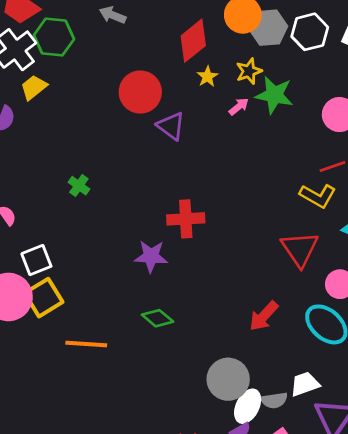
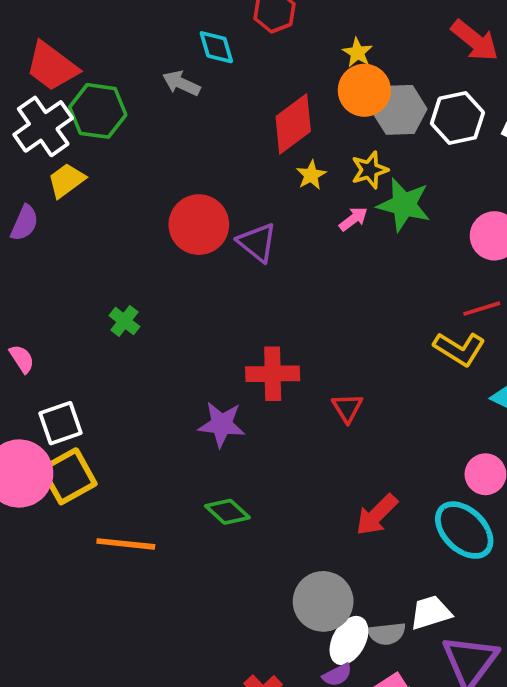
red circle: (140, 92) -> (199, 225), moved
red triangle: (300, 249) -> (347, 408), moved, size x0.6

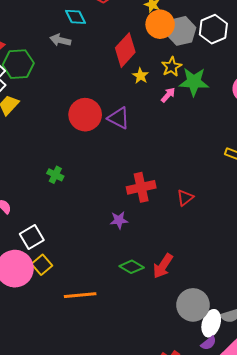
red triangle: (347, 408) -> (185, 198), turned 36
purple star: (222, 424) -> (119, 220), size x0.7
yellow square: (69, 476) -> (42, 265), size x0.7
red arrow: (377, 515) -> (163, 266), moved

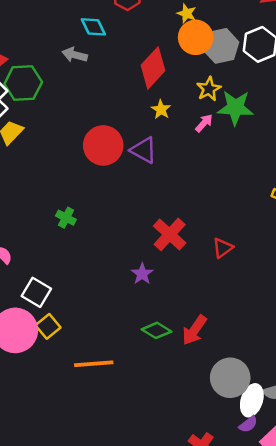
yellow star: (140, 76) -> (161, 110), moved
red cross: (141, 187) -> (170, 234), turned -36
purple star: (119, 220) -> (142, 274), turned -30
white square: (32, 237) -> (36, 292), turned -30

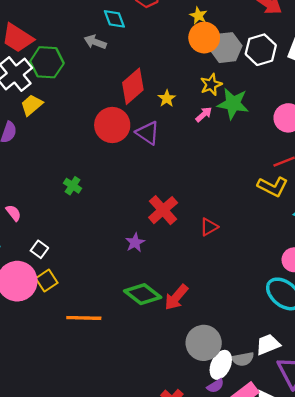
red diamond: (153, 68) -> (133, 86), moved
white square: (36, 292) -> (39, 249), size x0.7
green diamond: (157, 330) -> (143, 294), size x1.4

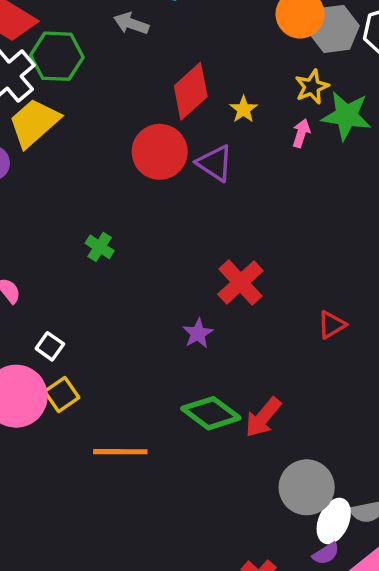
yellow trapezoid: (32, 105) -> (34, 123), size x1.5
pink arrow: (204, 114) -> (301, 133), turned -30
red triangle: (209, 227) -> (332, 325), moved

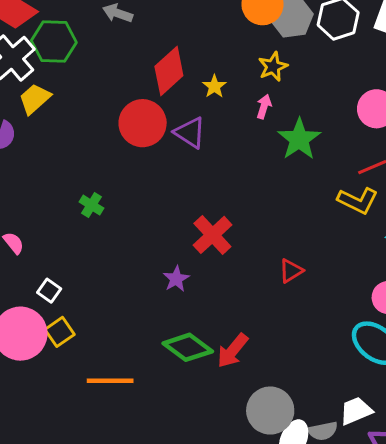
green star: (346, 116) -> (299, 139), moved, turned 30
yellow trapezoid: (34, 123) -> (35, 99), size x0.7

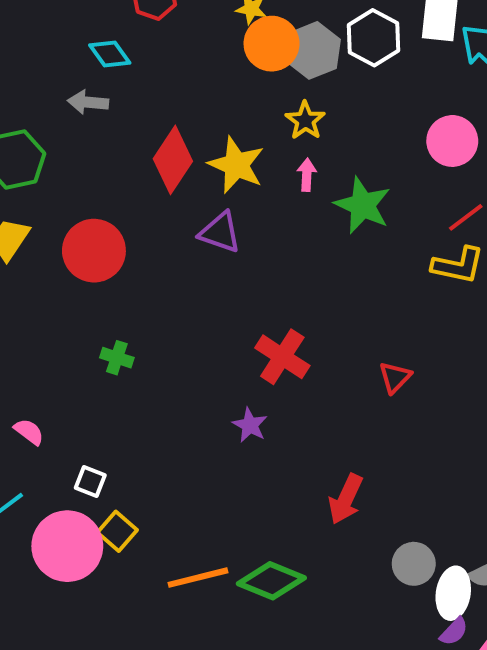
yellow star: (214, 86) -> (236, 165), size x1.8
red circle: (143, 123) -> (94, 251), moved
green diamond: (188, 347) -> (271, 581), moved
gray circle: (270, 411) -> (414, 564), size x0.7

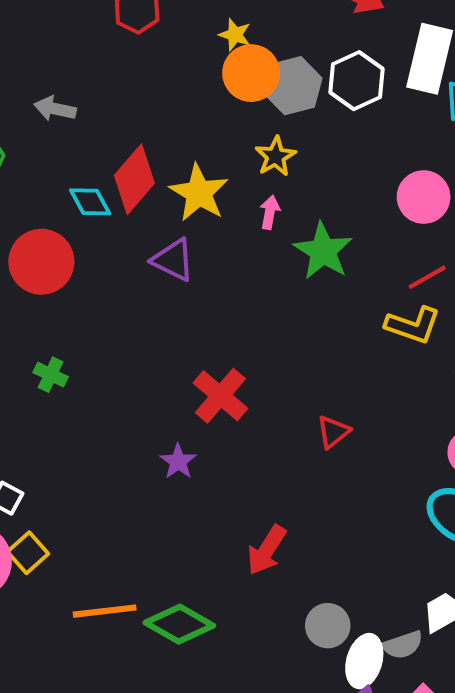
cyan diamond: (110, 54) -> (90, 202), moved

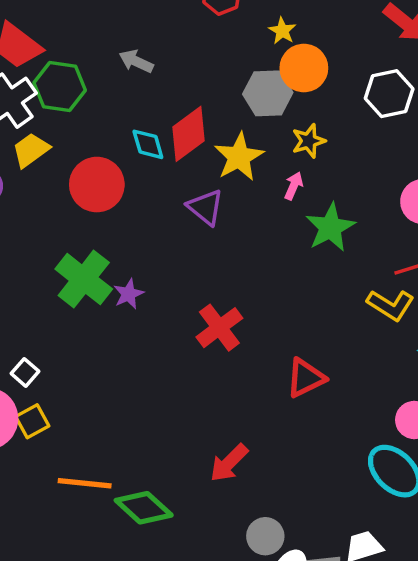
yellow star: (235, 35) -> (282, 31), moved
gray hexagon: (293, 86) -> (268, 93), moved
green cross: (51, 375) -> (84, 279), size x2.0
red triangle: (333, 432) -> (306, 378), size x1.4
purple star: (178, 461) -> (129, 294), moved

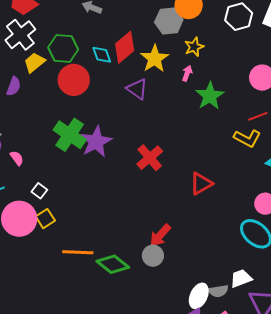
green hexagon: (60, 87) -> (63, 49), moved
purple star: (129, 294) -> (96, 142), size x1.8
gray circle: (265, 536) -> (153, 256), moved

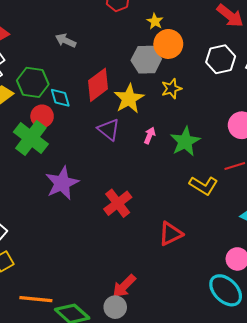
cyan diamond: (102, 55) -> (60, 98), moved
pink arrow: (187, 73) -> (150, 135), moved
red circle: (74, 80) -> (42, 116), size x0.7
green cross: (70, 135) -> (31, 138), moved
yellow L-shape: (247, 138) -> (204, 185), moved

